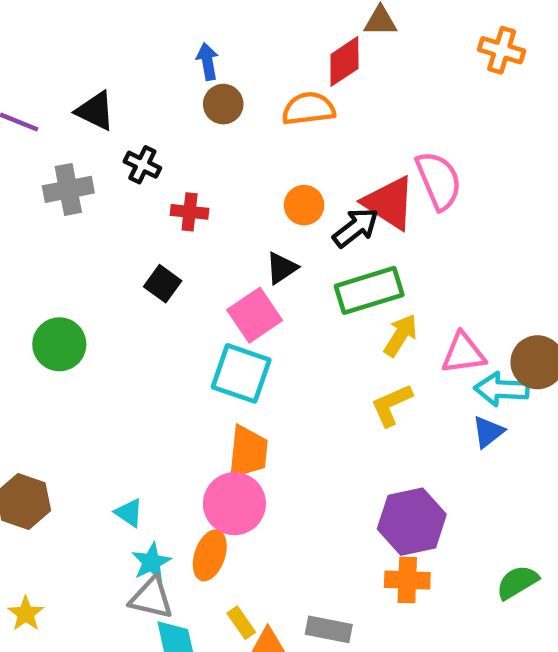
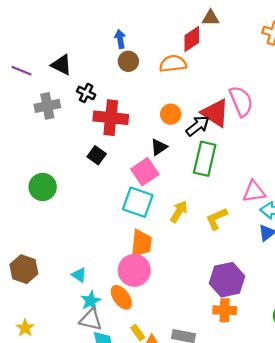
red cross: (190, 212) -> (111, 118), size x1.8
green rectangle: (369, 290) -> (205, 159), turned -60
yellow arrow: (401, 335) -> (179, 212), moved
orange ellipse: (210, 555) -> (121, 297), turned -55

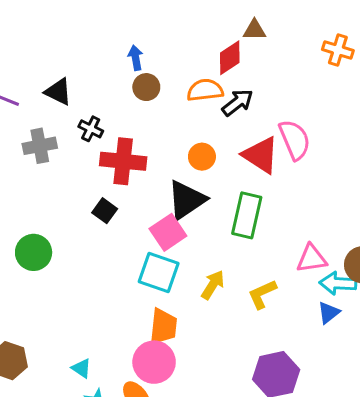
black arrow: (198, 126) -> (237, 103), moved
black triangle: (159, 147) -> (186, 200), size x1.8

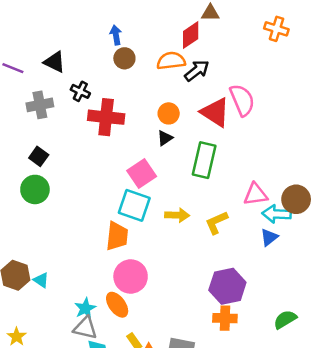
black triangle: (186, 200) -> (165, 138), moved, size x0.5
black square: (105, 211) -> (39, 156), moved
yellow arrow: (213, 285) -> (177, 215), turned 60
orange trapezoid: (163, 327) -> (117, 236), moved
cyan triangle: (81, 368) -> (41, 280), moved

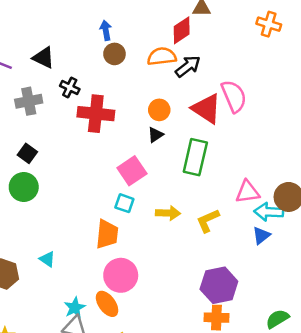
cyan square: (134, 205) -> (124, 203), size x0.6
cyan triangle: (41, 280) -> (47, 259), moved

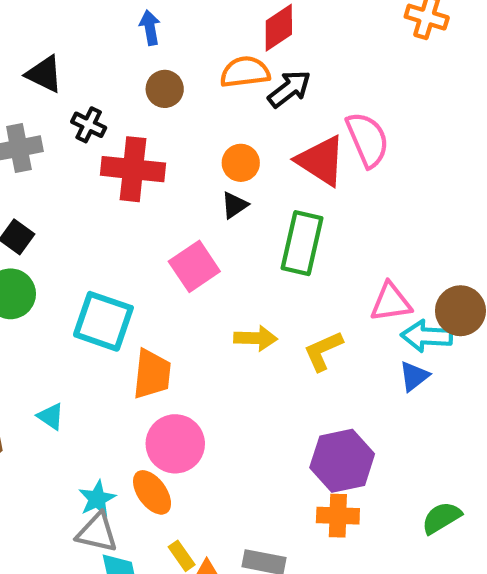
brown circle: (114, 54) -> (165, 89), moved
cyan square: (124, 203) -> (103, 321), moved, size x1.8

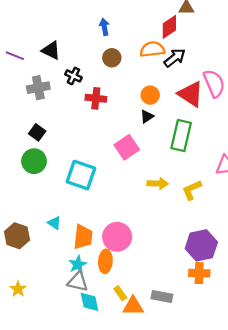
red cross: (133, 169) -> (96, 98), size x0.7
orange trapezoid: (152, 374) -> (83, 237), moved
orange ellipse: (152, 492) -> (105, 261), turned 40

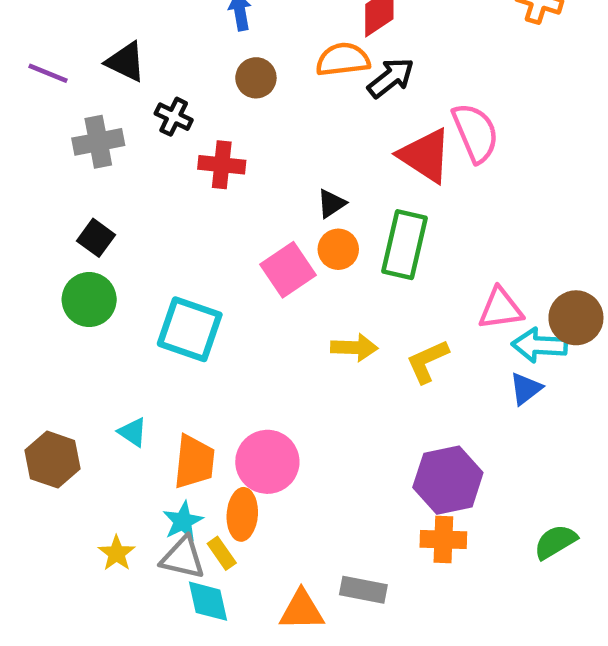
orange circle: (150, 95) -> (338, 249), moved
yellow star: (18, 289) -> (117, 553), moved
yellow rectangle: (120, 293) -> (222, 553), moved

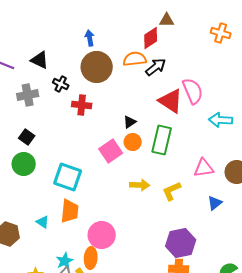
brown circle: (256, 78) -> (97, 67), size x1.8
cyan arrow: (539, 345) -> (221, 120), moved
orange trapezoid: (194, 462) -> (70, 211), moved

